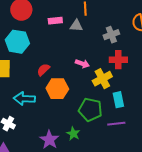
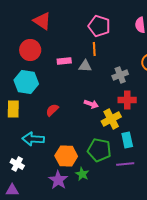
orange hexagon: (57, 89) -> (66, 156), moved

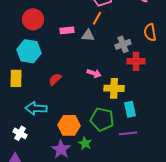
orange line: (94, 49) -> (97, 18), turned 32
red cross: (127, 100) -> (136, 61), moved
yellow cross: (111, 119) -> (114, 88), turned 30

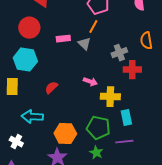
gray triangle: (88, 35) -> (84, 44), turned 40
green star: (85, 143) -> (96, 153), moved

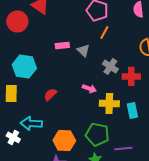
orange line: (93, 27) -> (104, 32), moved
red circle: (29, 28) -> (17, 21), moved
gray cross: (119, 53) -> (110, 66), moved, turned -35
cyan rectangle: (126, 118) -> (132, 110), moved
white cross: (16, 142) -> (13, 137), moved

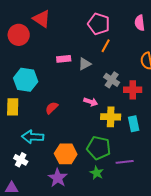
gray triangle: (83, 50) -> (85, 64), turned 48
white cross: (13, 137) -> (21, 160), moved

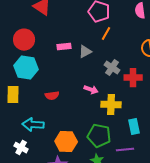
red circle: (19, 35) -> (24, 40), moved
red semicircle: (52, 108) -> (52, 96), turned -144
cyan rectangle: (134, 124) -> (134, 127), moved

